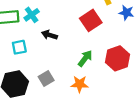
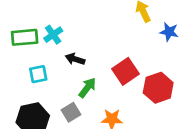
red square: (91, 20) -> (125, 71), moved
green arrow: (85, 58) -> (87, 88), moved

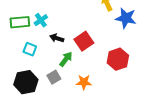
blue star: (169, 32) -> (126, 18), size x1.5
red square: (125, 71) -> (84, 41), moved
cyan square: (38, 74) -> (30, 49), turned 32

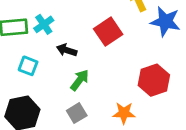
red square: (84, 41) -> (108, 32), moved
gray square: (54, 77) -> (77, 113), moved
orange star: (84, 82) -> (124, 113), moved

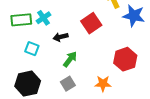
black arrow: (67, 50) -> (60, 37), turned -32

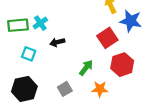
red square: (91, 23) -> (107, 38), moved
green arrow: (70, 59) -> (86, 68), moved

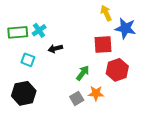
red square: (107, 38) -> (103, 45), turned 30
gray square: (65, 89) -> (77, 98), moved

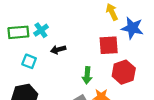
green arrow: (83, 73) -> (87, 75), turned 147

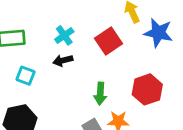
cyan cross: (41, 30) -> (64, 35), moved
red square: (109, 45) -> (109, 41), moved, turned -30

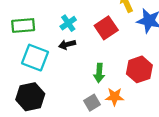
cyan square: (26, 76) -> (35, 58), size x1.6

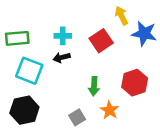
cyan cross: (68, 23) -> (63, 36), turned 35
orange star: (115, 97) -> (109, 110), turned 30
gray square: (92, 103) -> (77, 117), moved

